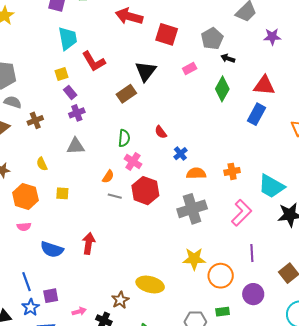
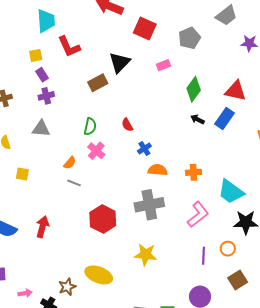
black arrow: (228, 58) -> (197, 119), moved
red hexagon: (145, 191) -> (103, 219), moved
orange circle: (221, 276) -> (228, 249), moved, size x0.6

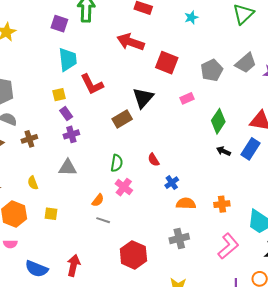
gray trapezoid: (226, 15) -> (246, 63), moved
gray cross: (149, 205) -> (179, 239), size x0.7

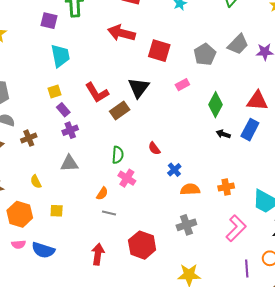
red L-shape: (92, 84) -> (97, 93), moved
red arrow: (73, 265) -> (98, 254), moved
blue semicircle: (37, 269) -> (43, 250), moved

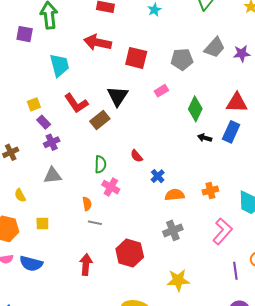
gray pentagon: (205, 54) -> (182, 59), turned 30
cyan trapezoid: (60, 56) -> (59, 65), moved
orange semicircle: (102, 193) -> (87, 204), turned -40

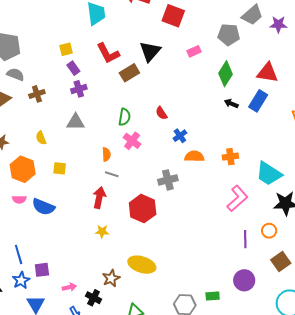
gray pentagon: (182, 59) -> (229, 35), moved
gray cross: (173, 230) -> (168, 180), moved
red arrow: (86, 265) -> (99, 198), moved
yellow star: (178, 280) -> (102, 231), moved, size x0.6

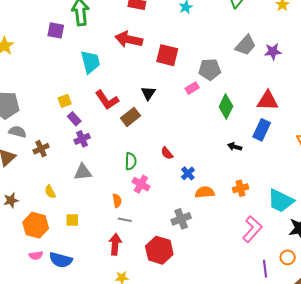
gray pentagon: (229, 35) -> (210, 69), moved
black triangle: (150, 51) -> (148, 93), size x0.7
black arrow: (231, 104) -> (235, 147), moved

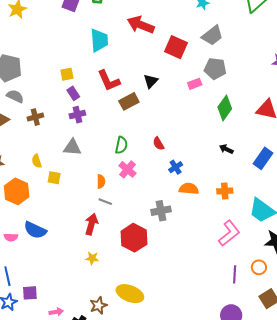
gray trapezoid: (246, 45) -> (212, 35), moved
blue rectangle: (262, 130) -> (263, 158), moved
yellow square: (72, 220) -> (54, 178), moved
pink semicircle: (36, 255) -> (11, 237), moved

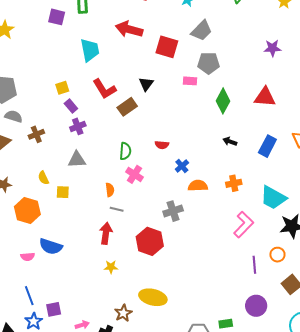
pink rectangle: (195, 84) -> (190, 81), turned 32
red semicircle: (158, 144) -> (162, 145), turned -48

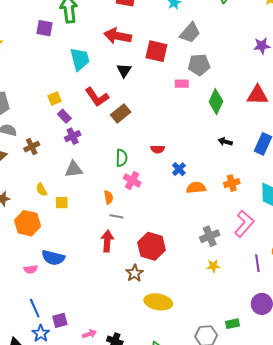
black triangle: (146, 84) -> (124, 70), moved
gray cross: (173, 211) -> (210, 236), moved
yellow star: (111, 267) -> (213, 266), moved
brown star: (123, 313) -> (135, 273), moved

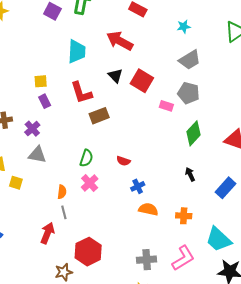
red square: (156, 51) -> (142, 81), moved
black triangle: (124, 70) -> (115, 76), turned -35
purple cross: (73, 136) -> (32, 129), moved, turned -35
black arrow: (225, 142) -> (190, 174), turned 32
gray line: (116, 216) -> (64, 212), turned 48

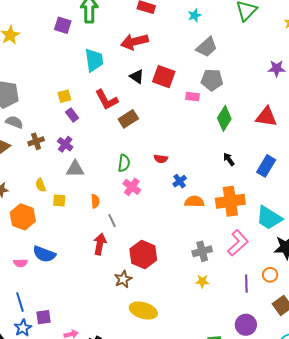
red arrow: (120, 41) -> (134, 42), turned -32
orange semicircle: (62, 192) -> (95, 201), moved
orange cross: (184, 216) -> (230, 201), size x1.8

